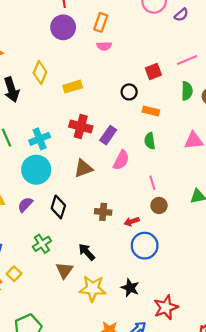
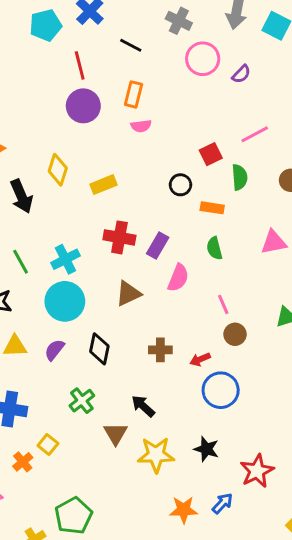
green semicircle: (187, 91) -> (240, 177), moved

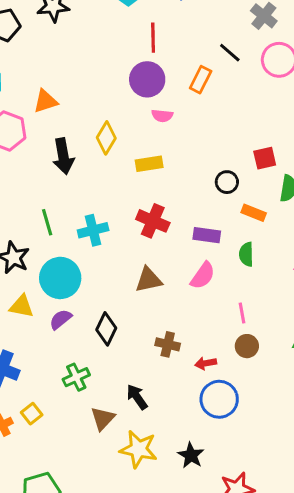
black line: (131, 45) -> (230, 53), moved
pink semicircle: (141, 126) -> (162, 116), moved
purple rectangle: (158, 246) -> (207, 235), moved, turned 55
cyan circle: (65, 301) -> (60, 278), moved

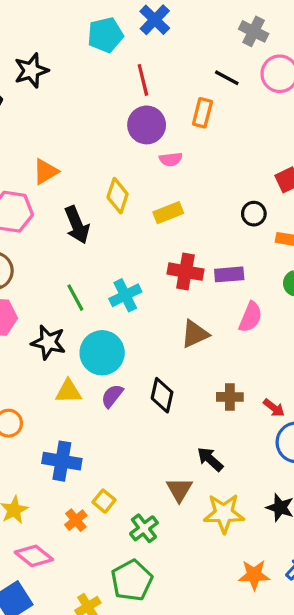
purple rectangle: (207, 235) -> (229, 274), moved
red arrow: (206, 363) -> (274, 408), turned -120
green cross: (76, 377) -> (144, 528), moved

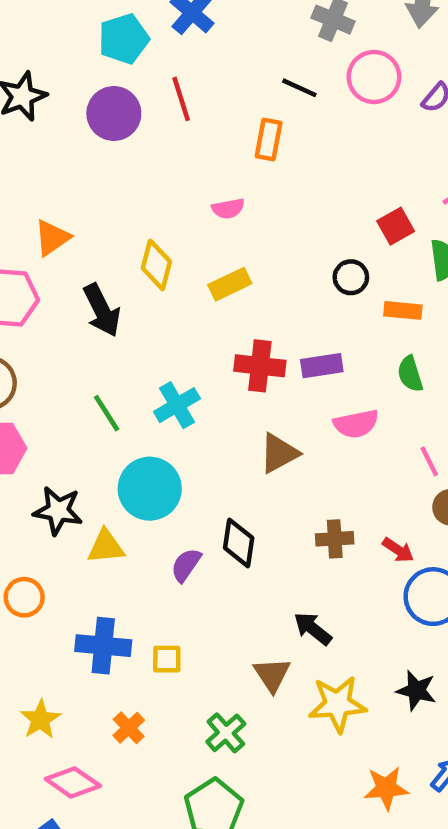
purple circle: (147, 125) -> (114, 113), moved
pink semicircle: (250, 317) -> (356, 424), turned 60
black star: (48, 342) -> (58, 511), moved
purple semicircle: (112, 396) -> (186, 565), moved
yellow square: (104, 501) -> (167, 659), moved, turned -35

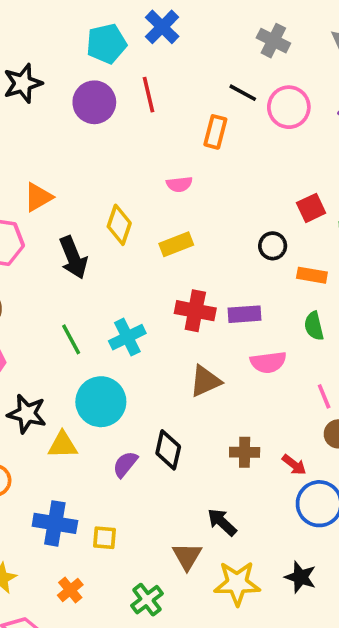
pink circle: (374, 77) -> (289, 107), moved

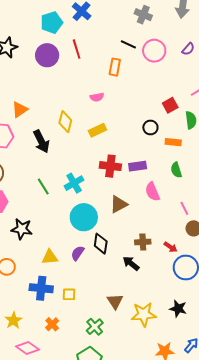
pink semicircle: (268, 362) -> (152, 192), turned 78
cyan circle: (101, 402) -> (84, 217), moved
yellow triangle: (63, 445) -> (50, 257), moved
black arrow: (222, 522) -> (131, 263), moved

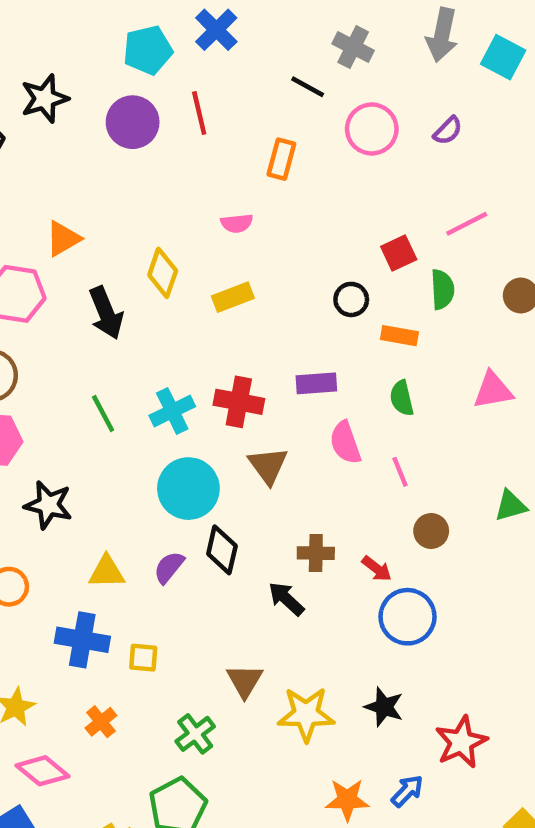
black line: (128, 44) -> (308, 87), moved
red cross: (110, 166) -> (239, 402), moved
brown triangle: (119, 204) -> (268, 466), turned -42
pink line: (184, 208) -> (400, 472), moved

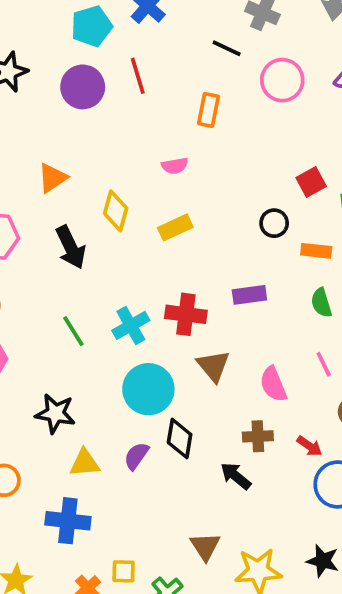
orange triangle: (63, 239) -> (52, 178), moved
pink semicircle: (345, 443) -> (273, 384), moved
black star: (48, 505) -> (55, 413), moved
yellow square: (143, 658) -> (124, 571), moved

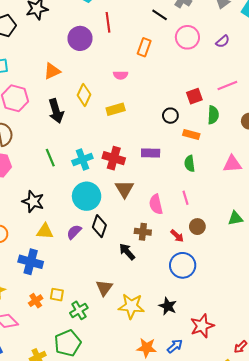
purple circle: (83, 87) -> (80, 38), moved
red arrow: (309, 446) -> (177, 236), moved

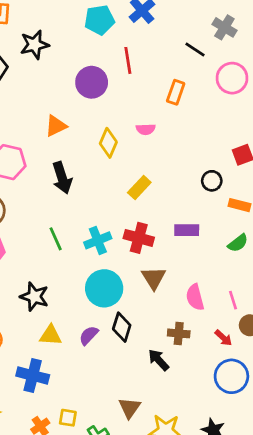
yellow diamond: (84, 95) -> (108, 143), moved
yellow rectangle: (116, 109) -> (139, 188), moved, turned -30
green semicircle: (190, 164) -> (238, 243), turned -119
pink line: (185, 198) -> (233, 300), moved

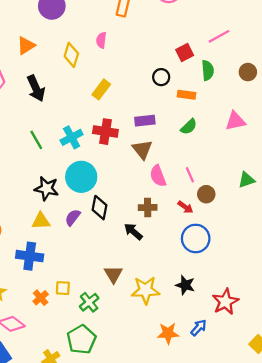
pink semicircle: (146, 129) -> (101, 40), turned 105
brown triangle: (154, 278) -> (142, 150), moved
black star: (34, 297) -> (47, 188), moved

